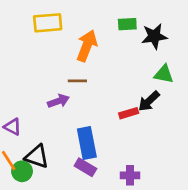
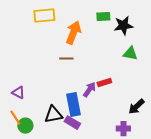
purple arrow: (58, 101) -> (89, 90), moved, turned -35
black arrow: (149, 101) -> (136, 107), moved
black triangle: (37, 156) -> (53, 115), moved, turned -30
purple cross: (130, 175) -> (123, 129), moved

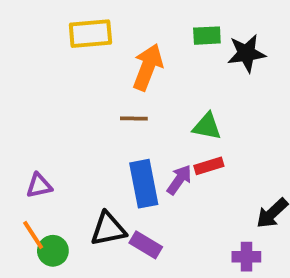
green triangle: (130, 54) -> (207, 126), moved
purple triangle: (18, 93) -> (39, 186), turned -40
blue rectangle: (73, 105) -> (144, 184), moved

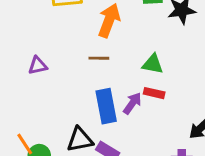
red rectangle: (209, 166) -> (154, 93), turned 30
purple triangle: (39, 186) -> (38, 65), moved

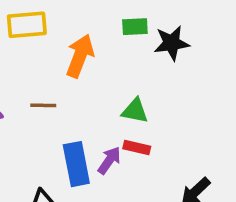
brown line: (99, 58) -> (43, 105), moved

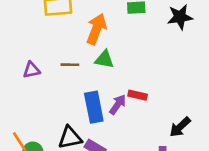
black star: (172, 43) -> (180, 17), moved
green triangle: (135, 111) -> (104, 59), moved

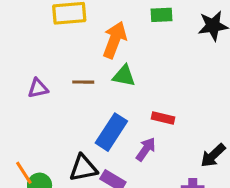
purple arrow: (118, 104) -> (146, 149), moved
blue rectangle: (94, 107) -> (111, 132), turned 44

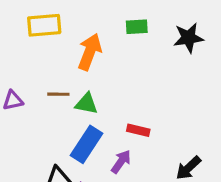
green triangle: (124, 76) -> (87, 104), moved

